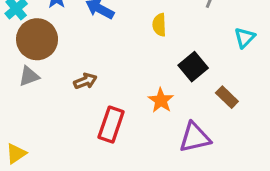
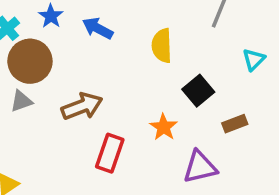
yellow semicircle: (159, 25) -> (162, 46), size x1.4
brown arrow: (85, 81) -> (82, 106), size x1.6
brown rectangle: (227, 97) -> (235, 124), turned -65

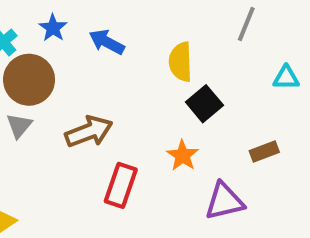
cyan triangle: (254, 59) -> (286, 78), turned 45
black square: (198, 91) -> (204, 104), moved
gray triangle: (21, 101) -> (19, 126), turned -30

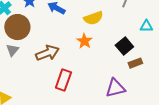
yellow semicircle: (181, 62) -> (93, 18), turned -108
black square: (204, 104) -> (124, 46), moved
orange star: (183, 155) -> (84, 41), moved

